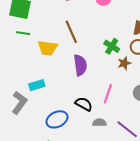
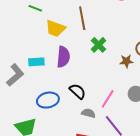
green cross: (112, 46) -> (99, 45), moved
purple semicircle: (80, 65) -> (63, 57), moved
pink line: (108, 94) -> (108, 99), moved

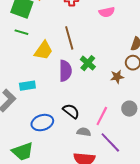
yellow trapezoid: (55, 28) -> (43, 50), turned -70
purple semicircle: (63, 57) -> (65, 71), moved

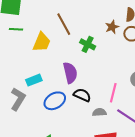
purple semicircle: (65, 71) -> (70, 73), moved
brown star: (117, 77) -> (112, 27), moved
blue ellipse: (42, 123) -> (55, 101), moved

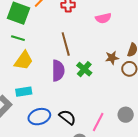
yellow trapezoid: (42, 42) -> (24, 61), moved
purple semicircle: (70, 73) -> (58, 71), moved

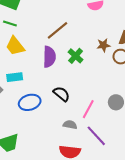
brown line: (66, 44) -> (58, 30), turned 65
yellow trapezoid: (24, 61) -> (15, 46), turned 105
black semicircle: (67, 117) -> (61, 94), moved

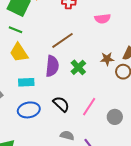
cyan rectangle: (15, 77) -> (26, 82), moved
pink line: (88, 109) -> (89, 107), moved

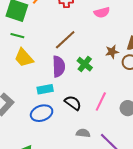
cyan rectangle: (26, 82) -> (45, 89), moved

